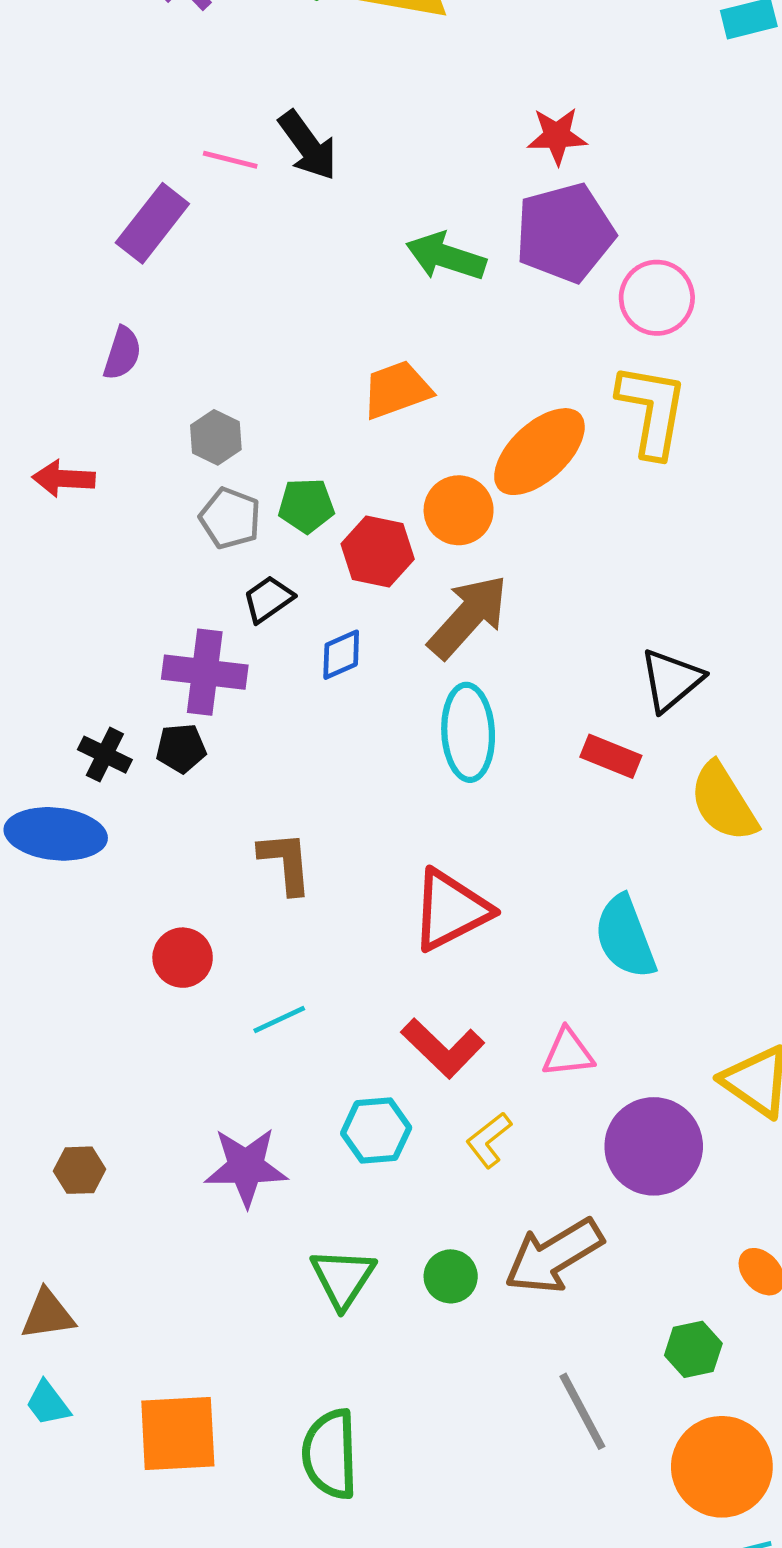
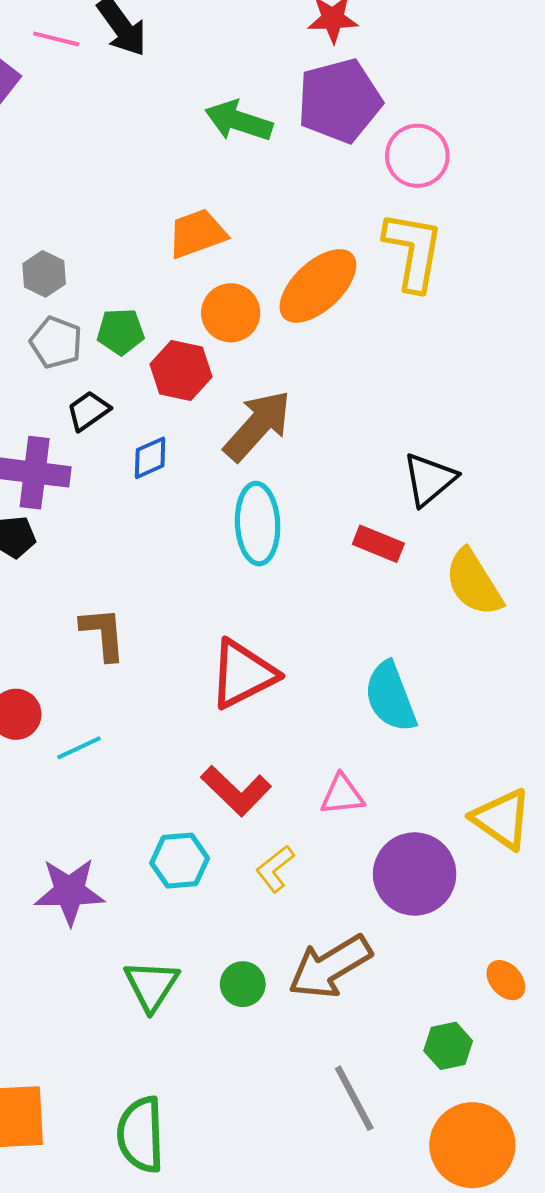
orange circle: (459, 510) -> (231, 313), moved
cyan line: (279, 1019) -> (79, 748), moved

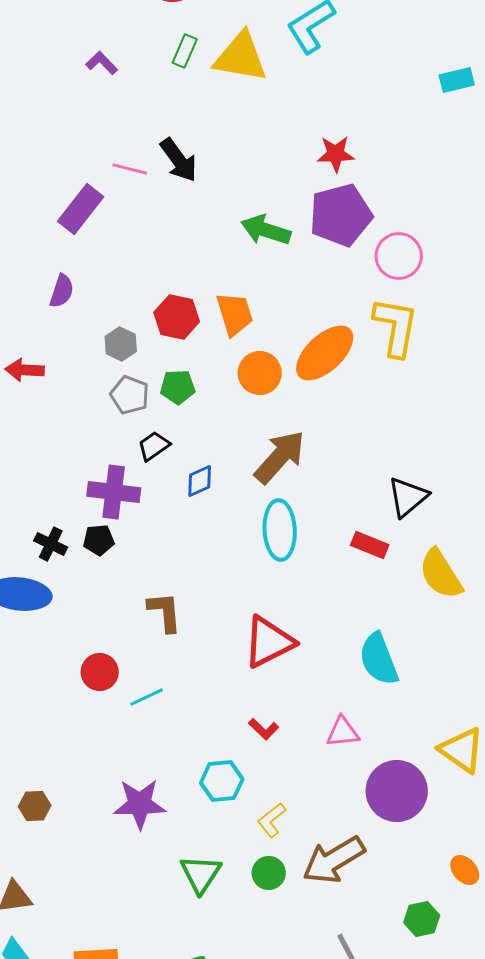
orange trapezoid: (197, 234) -> (235, 314), turned 93
red hexagon: (181, 371) -> (177, 317), moved
red L-shape: (236, 791) -> (264, 729), size x0.6
yellow L-shape: (275, 869) -> (272, 820), moved

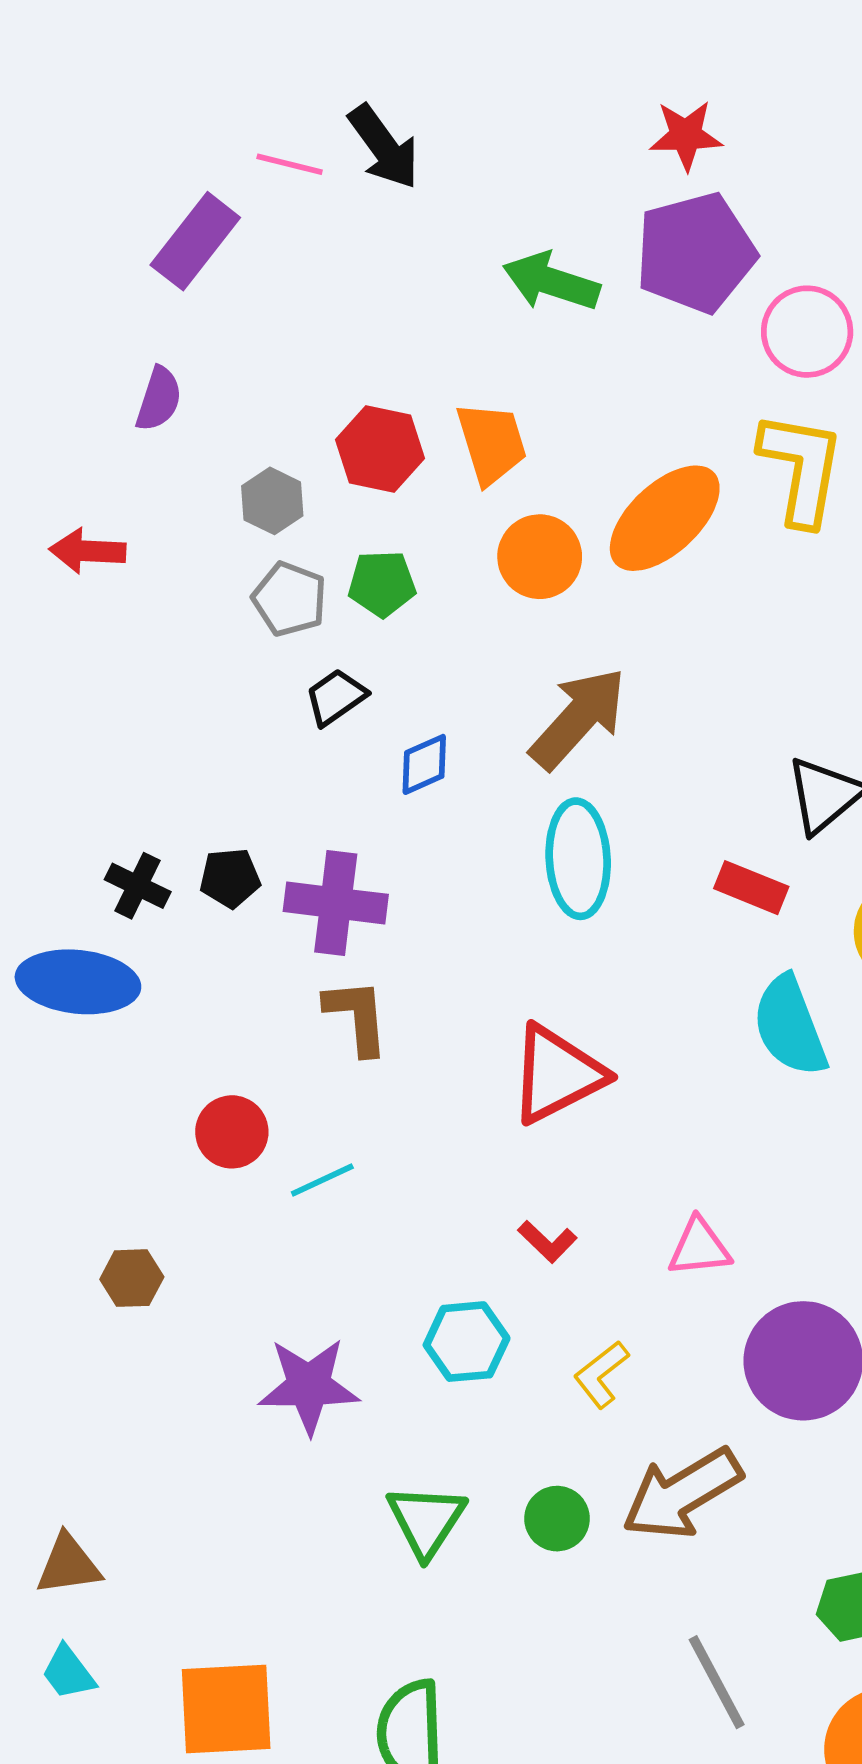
purple cross: (114, 492) -> (336, 903), moved
cyan semicircle: (379, 659) -> (790, 1026), moved
brown hexagon: (35, 806) -> (132, 1278), moved
yellow L-shape: (272, 820) -> (601, 1374), moved

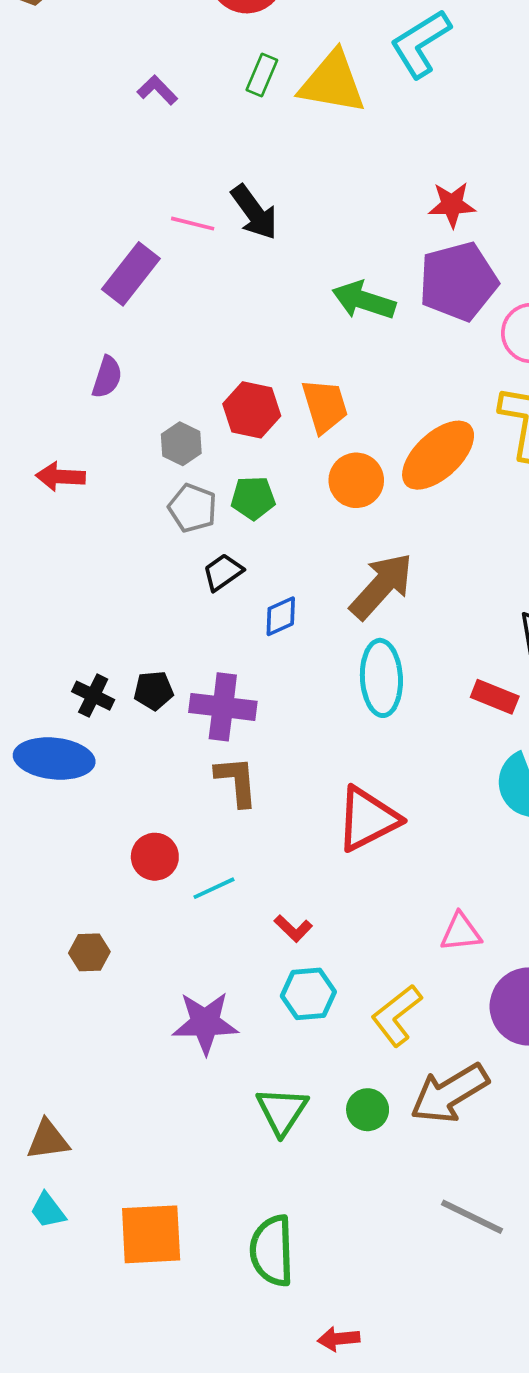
red L-shape: (547, 1242) -> (293, 928), moved
yellow L-shape: (601, 1374) -> (397, 1015), size x1.4
gray line: (717, 1682) -> (472, 1217), turned -36

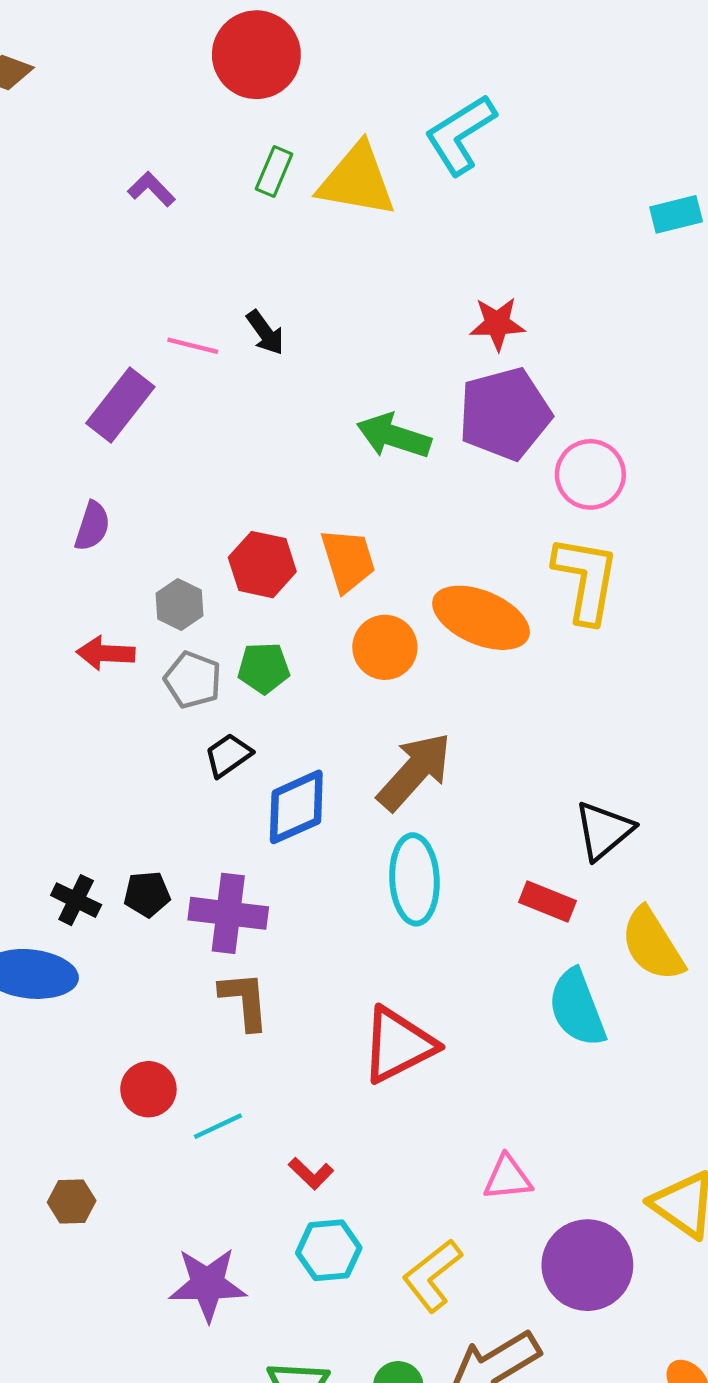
black arrow: (254, 212) -> (265, 333), size x0.7
orange ellipse: (438, 455) -> (481, 618), turned 66
red arrow: (60, 477) -> (106, 653), moved
blue diamond: (281, 616) -> (296, 807), size x1.6

